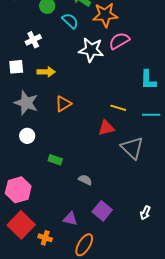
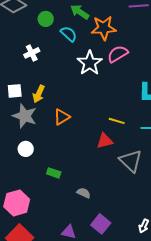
white star: (91, 50) -> (90, 63), turned 30
white square: (16, 67) -> (15, 91), moved
yellow arrow: (46, 72) -> (39, 94), moved, turned 114

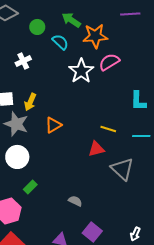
white circle: (26, 149) -> (17, 157), size x1.5
green rectangle: (54, 173) -> (30, 187), moved, turned -64

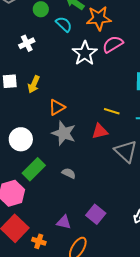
gray star: (16, 124) -> (64, 133), moved
green rectangle: (30, 187) -> (34, 169), size x1.6
gray semicircle: (75, 201) -> (69, 173), moved

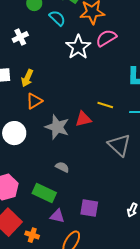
orange triangle: (57, 107) -> (34, 101), moved
red triangle: (100, 131) -> (83, 119), moved
green rectangle: (34, 169) -> (44, 193), moved, turned 70
purple square: (96, 214) -> (89, 208), turned -30

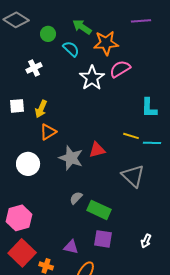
yellow line: (105, 105) -> (131, 136), moved
gray semicircle: (62, 167) -> (76, 198), turned -72
green rectangle: (44, 193) -> (99, 210), moved

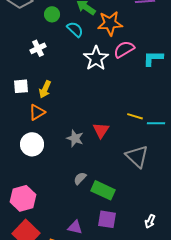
cyan L-shape: (149, 108) -> (153, 58), moved, turned 90
orange triangle: (48, 132) -> (37, 112), moved
red triangle: (97, 150) -> (101, 130), turned -42
gray star: (71, 158) -> (75, 138), size x0.7

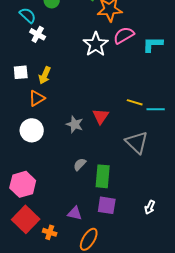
cyan semicircle: (75, 29) -> (28, 15), moved
white cross: (38, 48) -> (38, 34), turned -35
green rectangle: (103, 190) -> (103, 176), turned 70

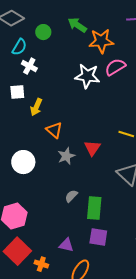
cyan semicircle: (28, 15) -> (19, 47), turned 78
white star: (96, 44) -> (87, 76), turned -30
white square: (21, 72) -> (17, 92), moved
orange triangle: (37, 98) -> (54, 130), moved, turned -48
gray star: (75, 124) -> (66, 156), turned 30

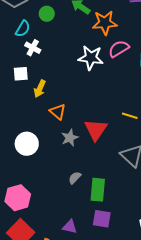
red triangle: (92, 148) -> (96, 130), size x1.4

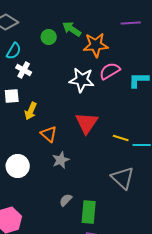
green circle: (47, 14) -> (49, 37), moved
red triangle: (96, 130) -> (87, 123), moved

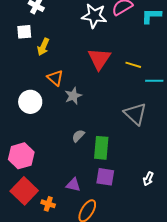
orange triangle: (49, 134) -> (55, 78), moved
yellow line: (121, 138) -> (133, 65), moved

